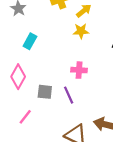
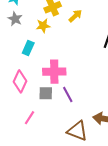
yellow star: (81, 31) -> (43, 26), moved
pink cross: (79, 70) -> (54, 72), moved, size x1.5

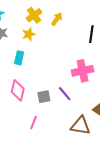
pink cross: (54, 72) -> (83, 71), moved

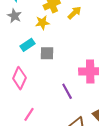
cyan rectangle: (19, 58) -> (28, 45), turned 32
gray square: (44, 97) -> (47, 53), moved

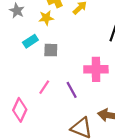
pink diamond: (19, 78) -> (20, 110), moved
pink line: (29, 114) -> (44, 87), moved

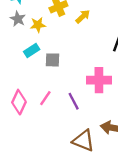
yellow star: (46, 18) -> (38, 25), moved
pink diamond: (20, 110) -> (19, 102), moved

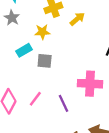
yellow star: (38, 25) -> (42, 32), moved

